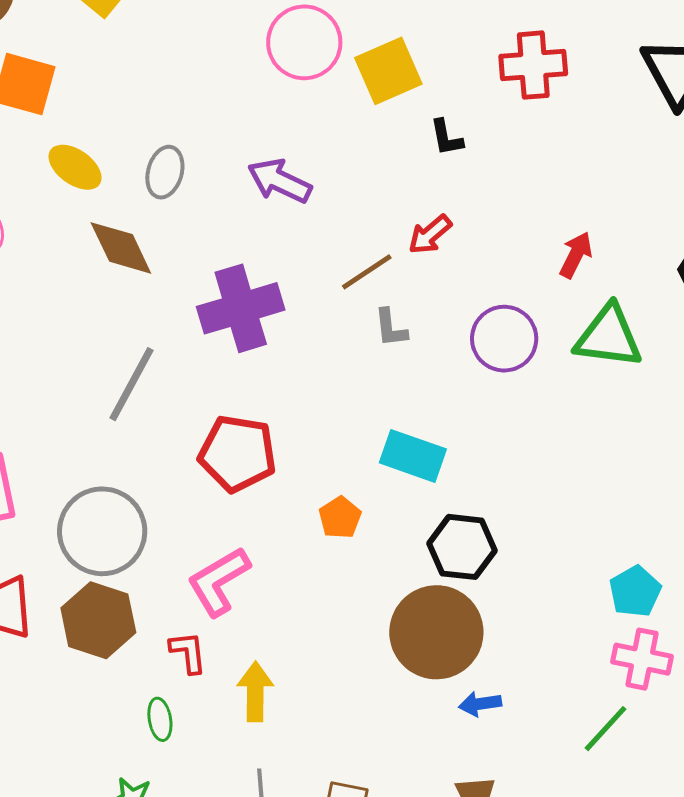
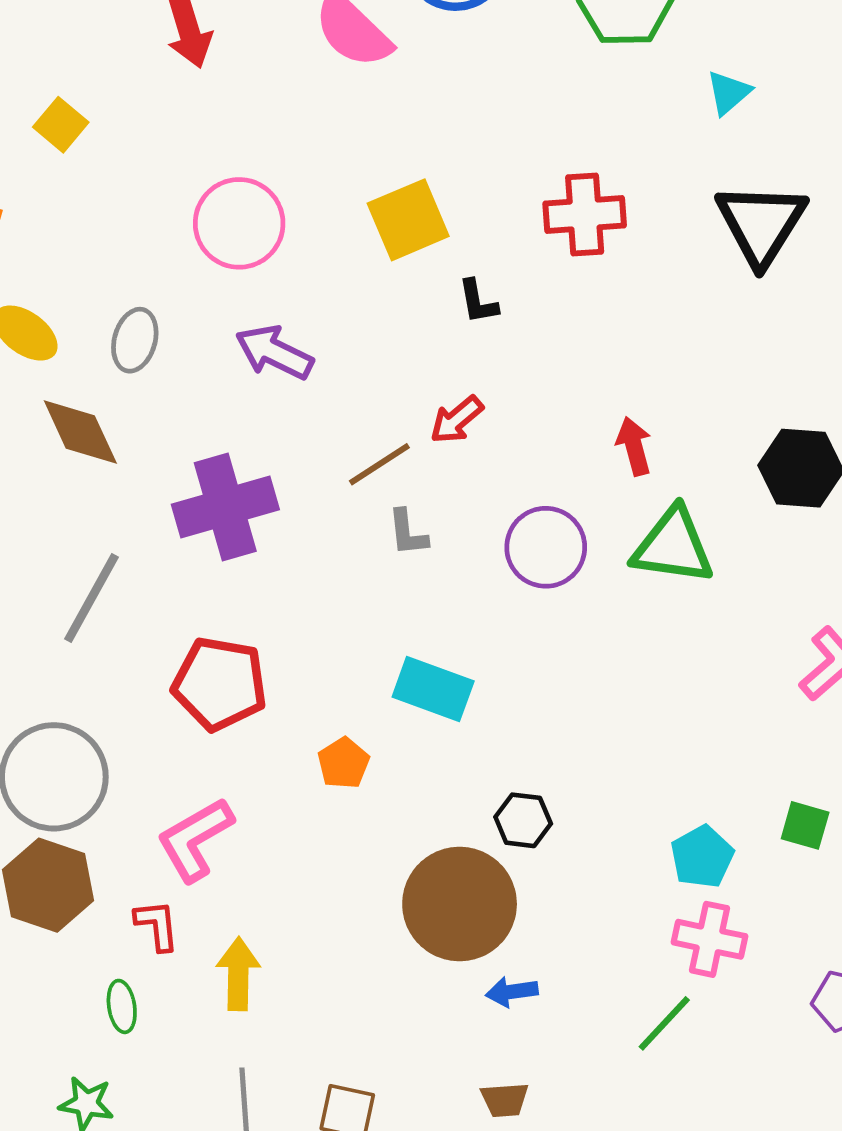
pink circle: (304, 42) -> (239, 223), moved
red arrow: (576, 255) -> (634, 446), turned -42
black hexagon: (462, 547) -> (523, 820), moved, size x0.7

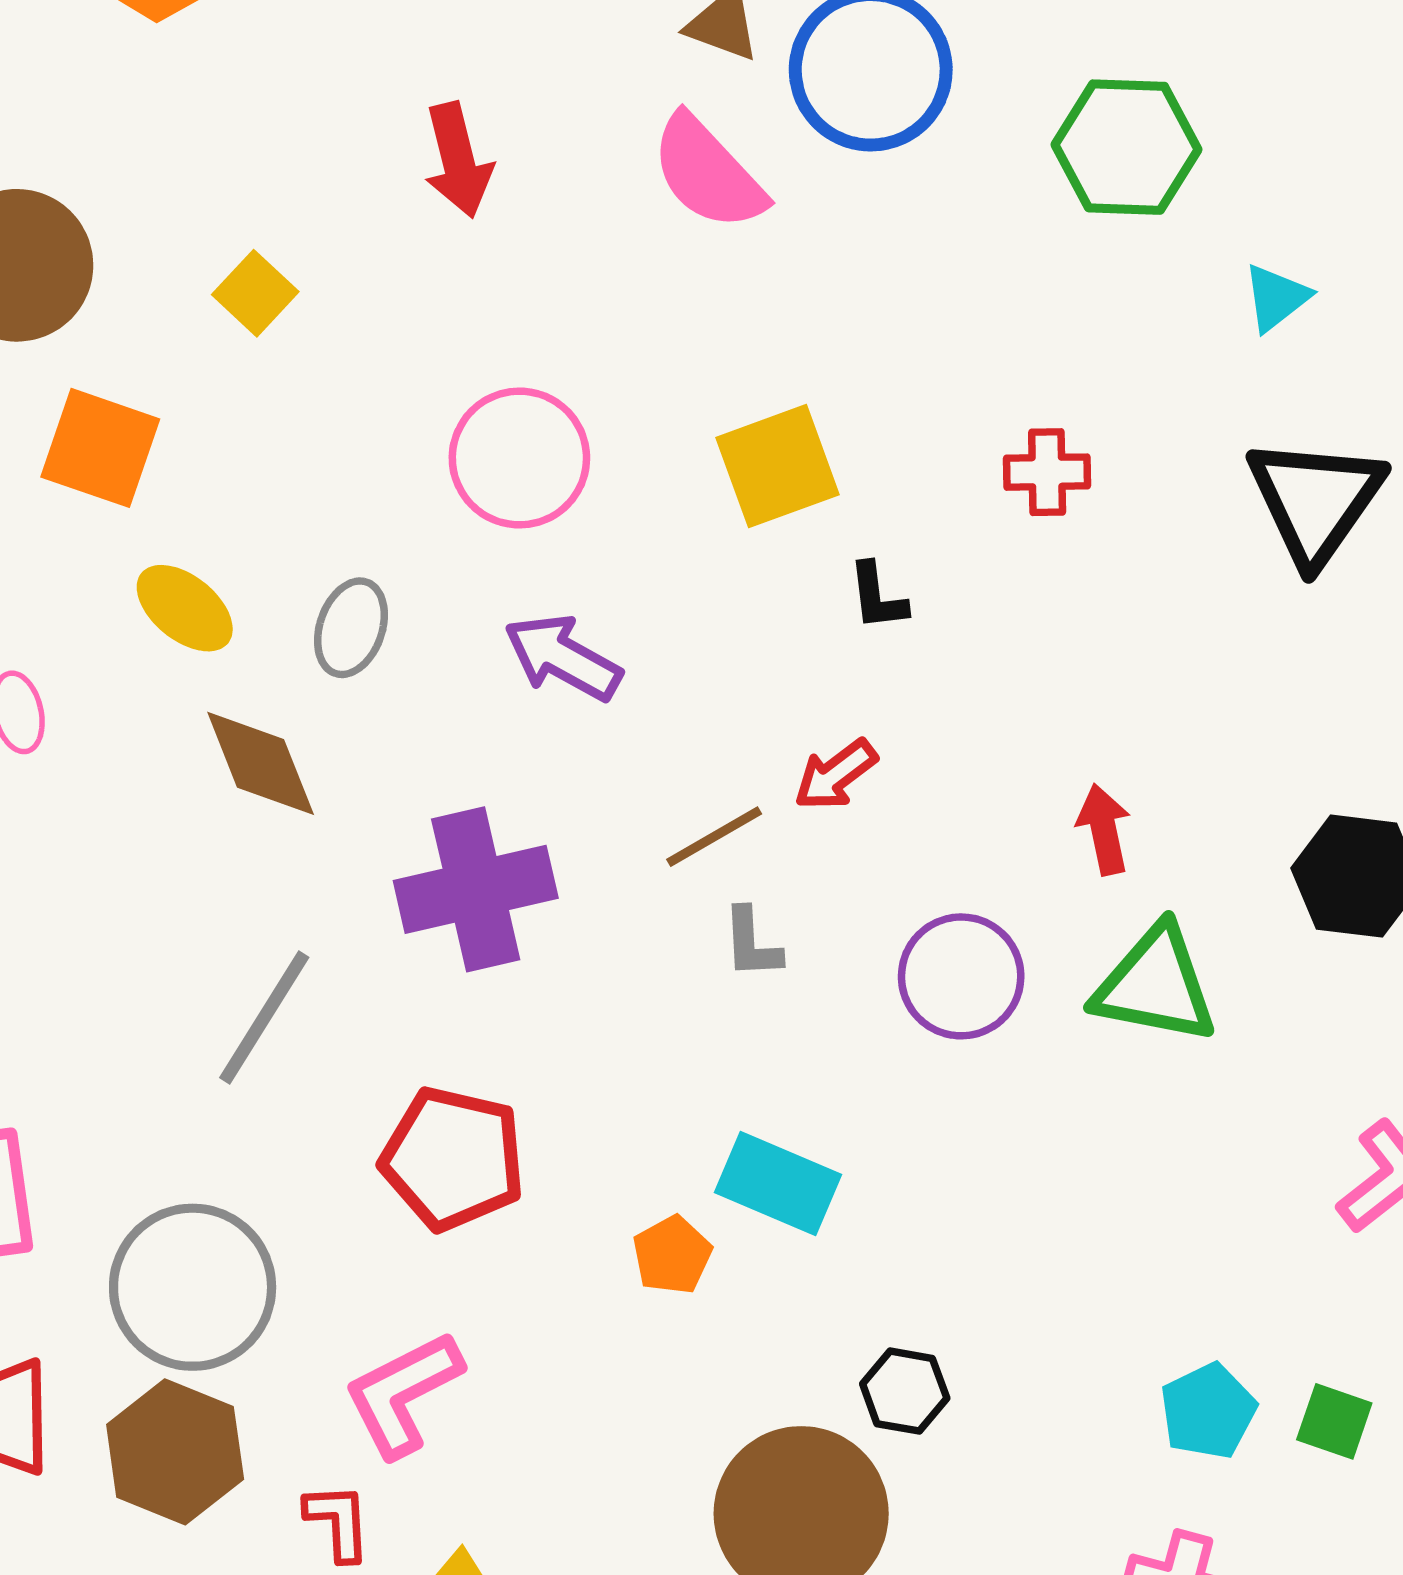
red cross: (585, 214) -> (1047, 472), size x0.7
orange pentagon: (343, 763) -> (672, 1255), moved
cyan pentagon: (702, 857) -> (1208, 1411), moved

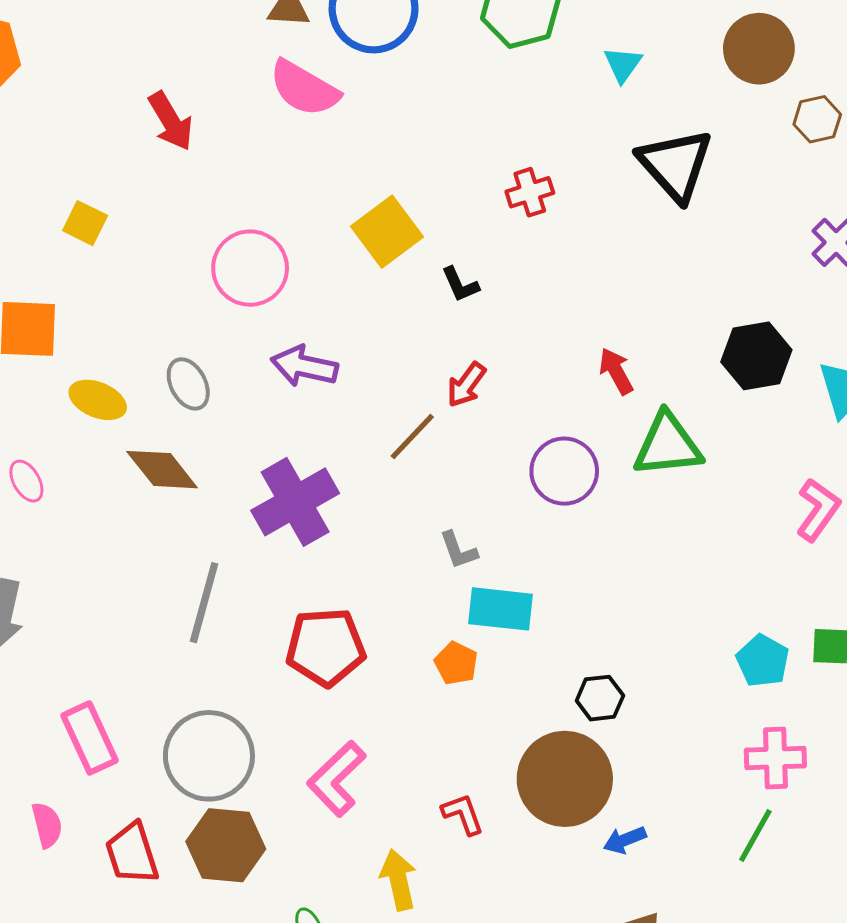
gray ellipse: (351, 628) -> (188, 384), turned -30
gray L-shape: (752, 943) -> (459, 550), moved
red L-shape: (338, 1522) -> (463, 814), moved

